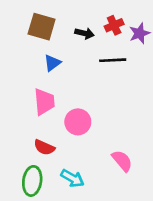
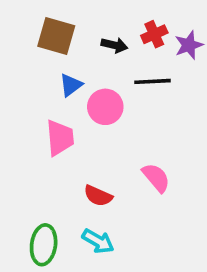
pink circle: (78, 122) -> (105, 107), moved
red semicircle: (44, 147) -> (98, 196), moved
pink semicircle: (122, 161) -> (156, 178), moved

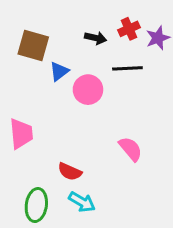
brown square: (56, 36) -> (33, 46), moved
pink trapezoid: (60, 138) -> (21, 134), moved
red semicircle: (98, 196) -> (70, 172), moved

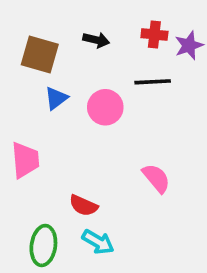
red cross: (129, 29) -> (154, 35), turned 30
black arrow: (96, 38) -> (96, 40), moved
blue triangle: (59, 71) -> (56, 98), moved

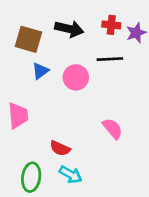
black arrow: (96, 40) -> (69, 29), size x1.5

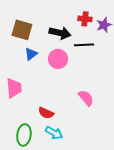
black arrow: (69, 29) -> (60, 33), moved

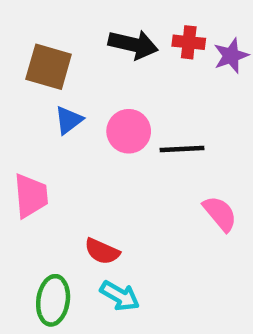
black arrow: (60, 33) -> (133, 44), moved
black line: (84, 45) -> (182, 149), moved
pink semicircle: (86, 98) -> (220, 214), moved

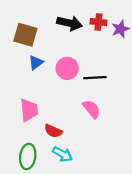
pink trapezoid: (31, 196) -> (29, 110), moved
pink semicircle: (220, 214) -> (91, 109), moved

